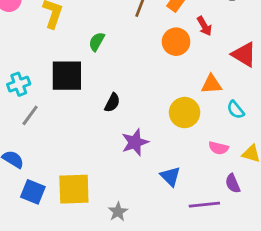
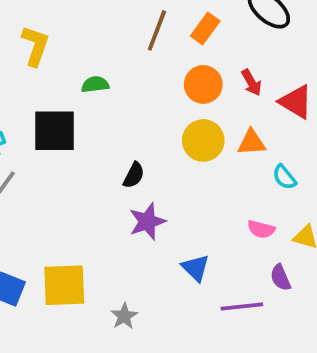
red arrow: (204, 26) -> (252, 83), moved
green semicircle: (97, 42) -> (95, 84), turned 54
black semicircle: (112, 103) -> (134, 175), moved
yellow circle: (185, 113) -> (203, 140), moved

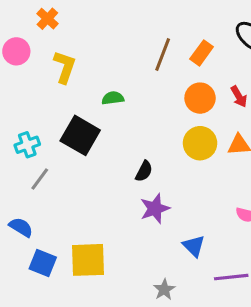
black square: (55, 131) -> (80, 135), turned 30
gray star: (124, 316) -> (164, 290), moved

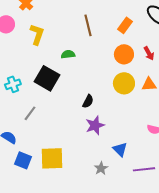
brown line: (163, 54) -> (88, 25), moved, turned -35
gray line: (40, 179) -> (30, 113), moved
gray star: (164, 290) -> (101, 168), moved

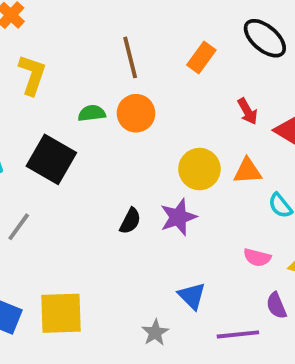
orange circle: (124, 54) -> (136, 113), moved
black semicircle: (88, 101) -> (130, 221), moved
purple star: (95, 125) -> (178, 217), moved

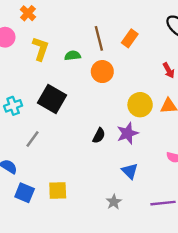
orange rectangle: (201, 57) -> (130, 38), moved
green semicircle: (92, 113) -> (73, 56), moved
blue triangle: (192, 296) -> (130, 171), moved
yellow square: (61, 313) -> (58, 190), size x0.7

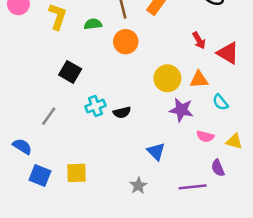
black square: (52, 99) -> (70, 72), size x0.7
cyan cross: (13, 106) -> (95, 106), moved
purple star: (127, 133) -> (181, 110), moved, turned 30
black semicircle: (99, 136) -> (122, 112), turned 49

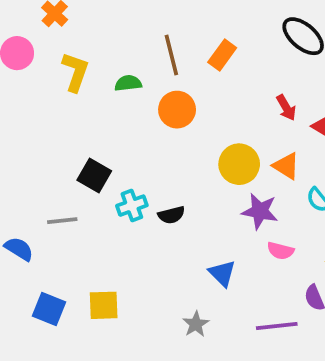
black square: (70, 72) -> (94, 175), moved
orange triangle: (199, 80) -> (286, 166), turned 36
gray line: (49, 116) -> (62, 221), turned 48
pink semicircle: (205, 136) -> (281, 251), moved
blue semicircle: (22, 146) -> (19, 249), moved

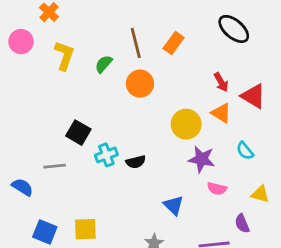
green semicircle: (128, 83) -> (104, 64), turned -42
orange triangle: (286, 166) -> (221, 113), moved

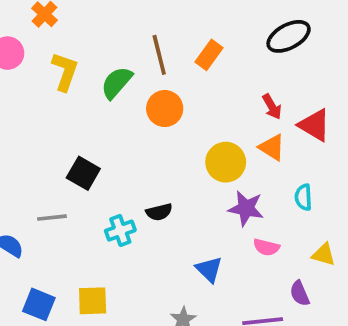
black ellipse: (234, 29) -> (289, 36), turned -68
green semicircle: (104, 64) -> (117, 83), size x1.4
cyan semicircle: (245, 151) -> (303, 197), turned 36
cyan cross: (106, 155) -> (120, 231), moved

